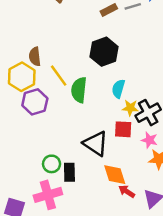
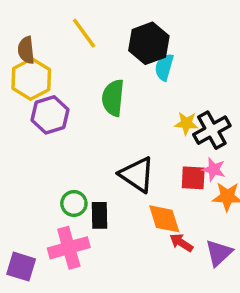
brown semicircle: (35, 56) -> (26, 50), moved
yellow line: (59, 76) -> (84, 33), moved
cyan semicircle: (118, 89) -> (164, 67), moved
red square: (123, 129) -> (193, 178), moved

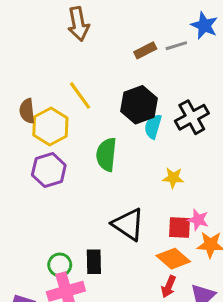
yellow hexagon: (31, 79) -> (50, 127), moved
black cross: (212, 130) -> (192, 117), moved
green circle: (74, 203) -> (60, 265), moved
orange diamond: (164, 219) -> (173, 259), moved, turned -32
red arrow: (181, 243) -> (169, 287), turned -100

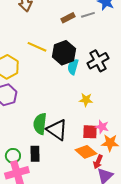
yellow line: (80, 95) -> (37, 47), moved, turned -30
green semicircle: (106, 154) -> (40, 124), moved
red arrow: (169, 287) -> (98, 162), moved

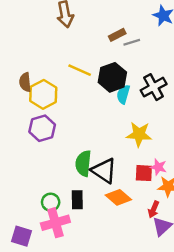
gray line: (88, 15) -> (132, 42), moved
yellow star: (86, 100) -> (139, 134), size x1.5
orange diamond: (86, 152) -> (118, 197), moved

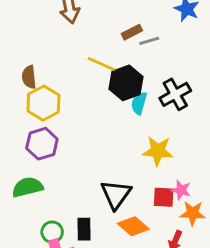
yellow line: (80, 70) -> (101, 64), moved
brown semicircle: (25, 82) -> (29, 77), moved
green semicircle: (83, 163) -> (28, 187), moved, turned 70
black triangle: (104, 171) -> (116, 194), turned 32

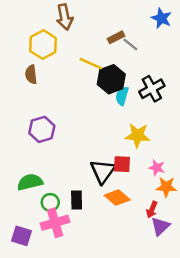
gray line: (149, 41) -> (130, 45), turned 56
yellow hexagon: (43, 103) -> (43, 45), moved
green semicircle: (28, 187) -> (30, 182), moved
red square: (164, 197) -> (122, 164), moved

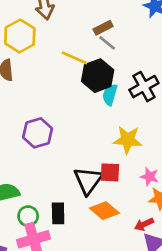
gray line: (130, 45) -> (107, 43), moved
purple hexagon: (42, 129) -> (38, 133), moved
red arrow: (152, 210) -> (144, 224), turned 42

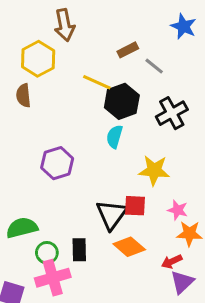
gray line: (107, 43) -> (154, 66), moved
cyan semicircle: (110, 95) -> (114, 137), moved

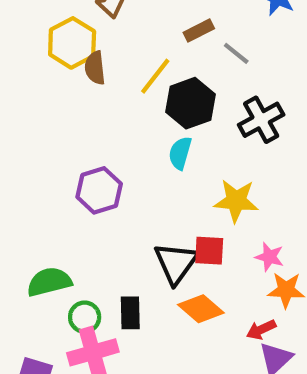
yellow line: (97, 82) -> (155, 76), turned -76
brown semicircle: (23, 95) -> (95, 68), moved

